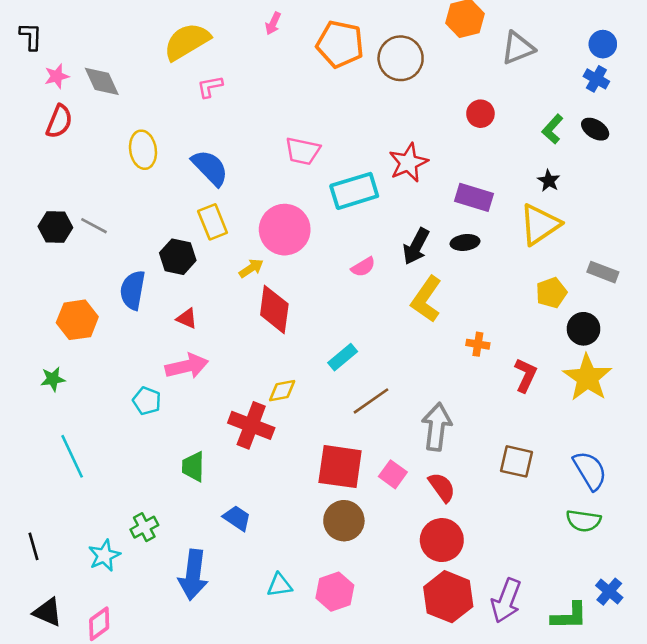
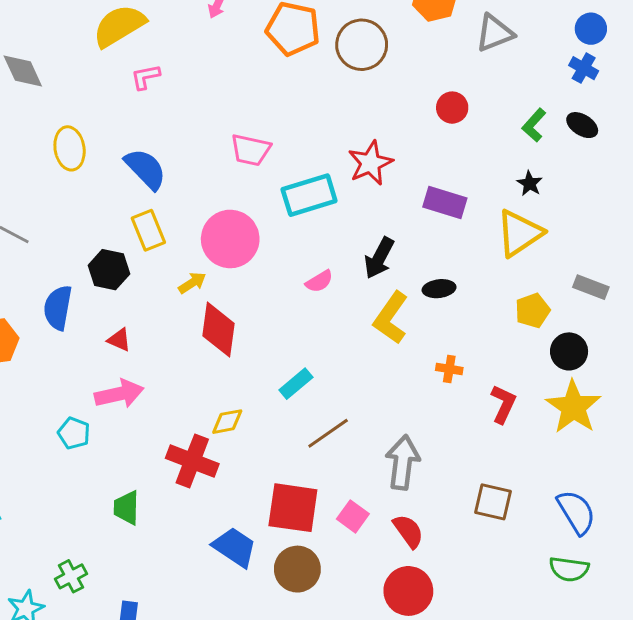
black ellipse: (465, 242) -> (439, 289), moved
blue trapezoid: (237, 518) -> (235, 547), moved, size x1.4

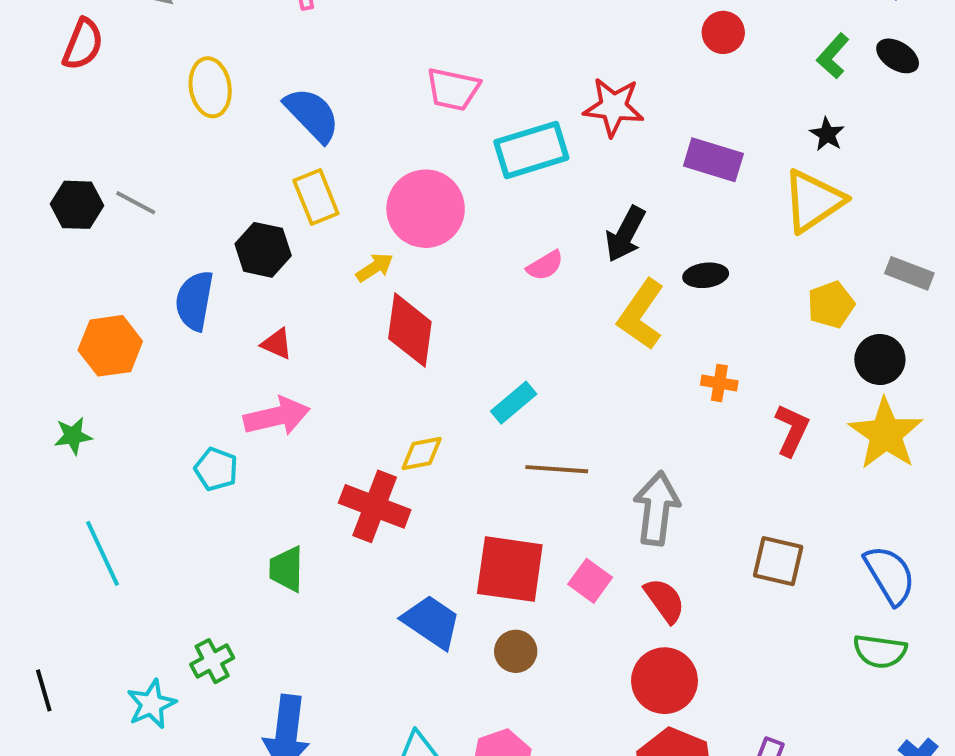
red star: (370, 163) -> (614, 107), turned 30
brown line: (328, 433) -> (557, 469), turned 39
brown circle: (297, 569) -> (516, 651), size x0.7

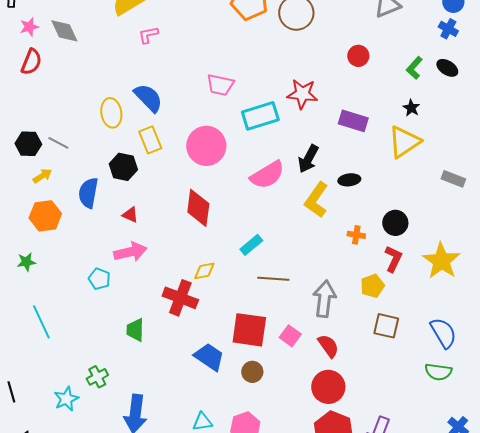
yellow ellipse: (210, 87) -> (111, 113), moved
pink semicircle: (545, 265) -> (267, 175), size x1.8
yellow arrow: (375, 267) -> (42, 176), moved
yellow pentagon: (831, 305) -> (372, 286), moved
black circle: (880, 359) -> (395, 223), moved

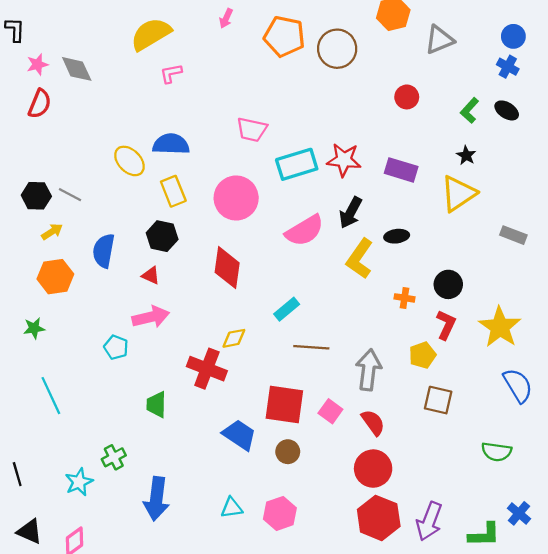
red star: (302, 94) -> (344, 160), moved
blue semicircle: (148, 98) -> (171, 144), turned -44
yellow ellipse: (111, 113) -> (129, 161), turned -36
black hexagon: (123, 167) -> (162, 236), moved
blue semicircle: (443, 333) -> (518, 385), moved

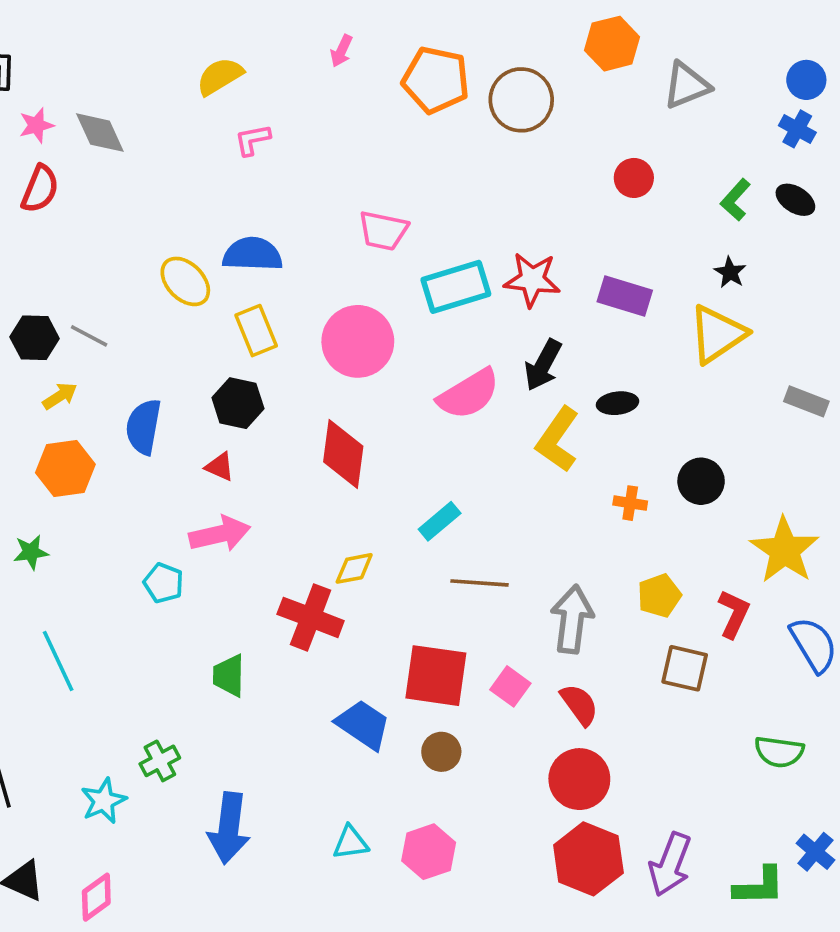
yellow semicircle: (151, 34) -> (220, 76), size x0.7
red L-shape: (446, 325) -> (734, 614), moved

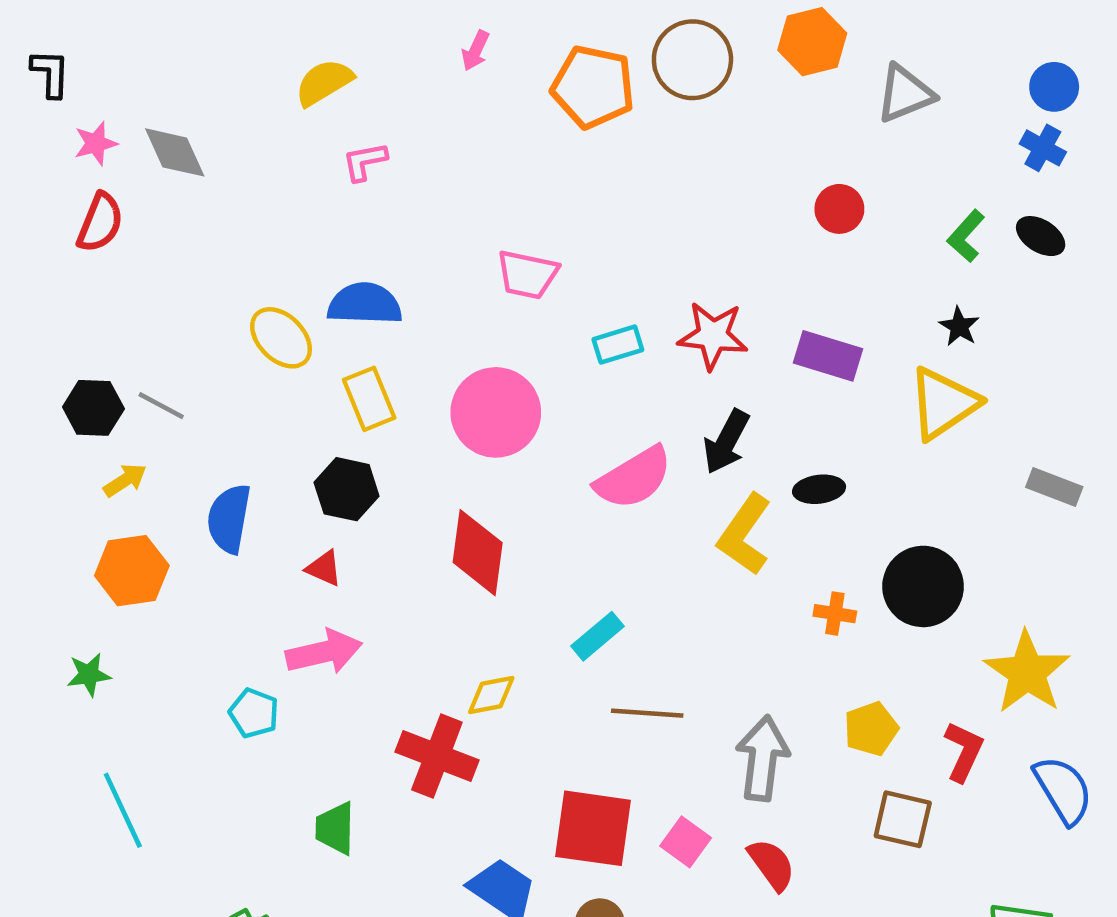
brown circle: (521, 100) -> (692, 60), moved
cyan rectangle: (456, 287) -> (618, 345), size x0.6
black circle: (701, 481) -> (923, 586), size x1.4

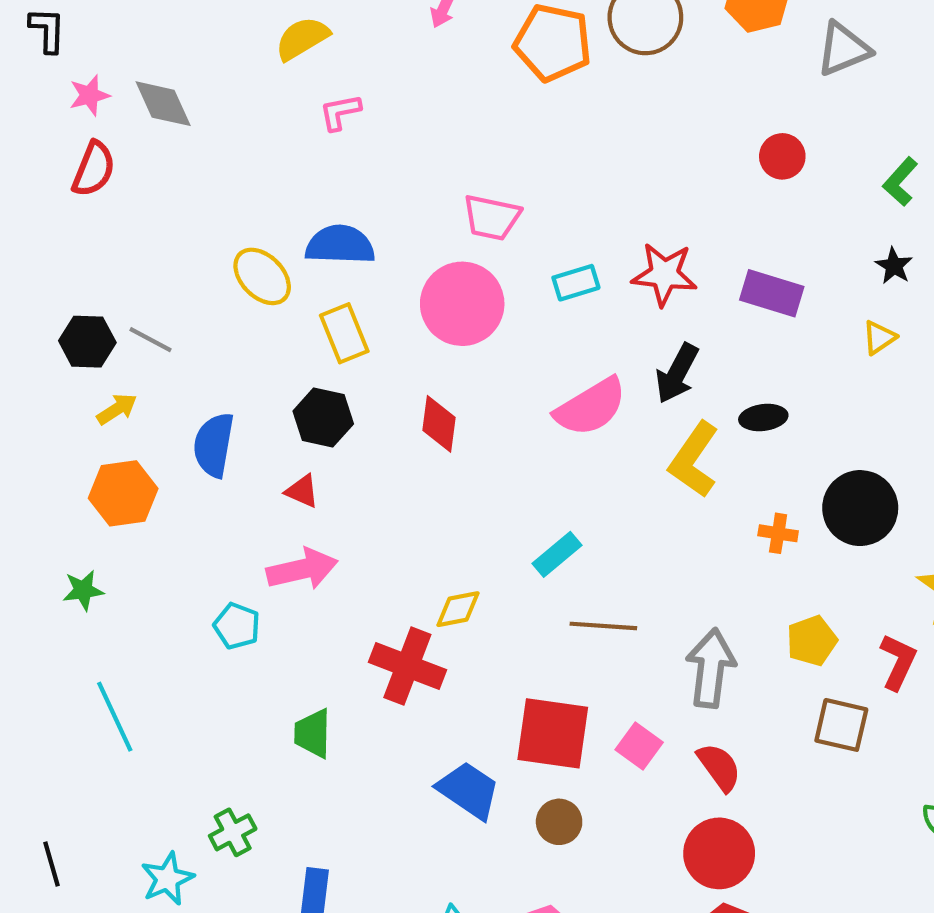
yellow triangle: (943, 403) -> (879, 337), size x0.5
pink circle: (496, 412) -> (462, 304), moved
red diamond: (478, 553) -> (439, 424), moved, size x0.7

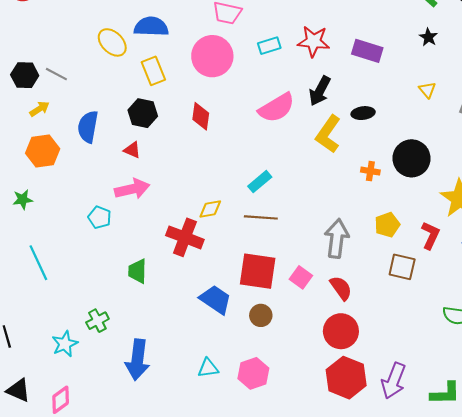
yellow triangle: (879, 337) -> (427, 90), moved, turned -36
brown line: (603, 626) -> (261, 217), moved

